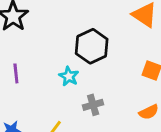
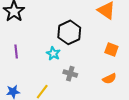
gray cross: (93, 105) -> (70, 74), turned 32

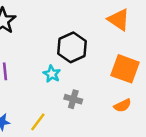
orange square: (111, 49) -> (125, 69), size x1.6

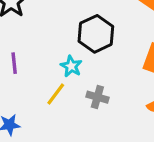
yellow line: (38, 122) -> (56, 94), moved

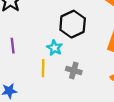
yellow line: (56, 94) -> (43, 68), turned -36

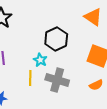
gray cross: (74, 70) -> (57, 80), size x1.6

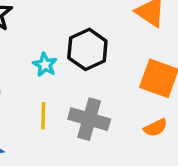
cyan star: (40, 60) -> (45, 65), moved

